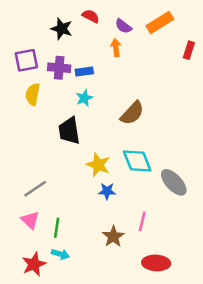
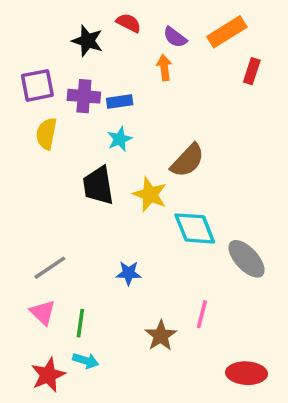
red rectangle: (189, 50) -> (252, 71), moved
yellow star: (98, 165) -> (150, 194), moved
blue star: (107, 191) -> (129, 273), moved
red ellipse: (156, 263) -> (247, 373), moved

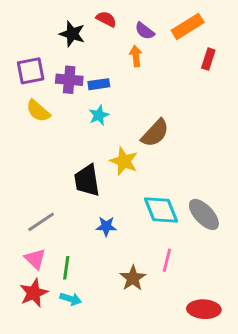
yellow semicircle: (46, 134) -> (38, 111), turned -60
black trapezoid: (98, 186) -> (87, 180), moved
cyan diamond: (195, 228) -> (161, 210), moved
red star: (48, 375) -> (34, 293), moved

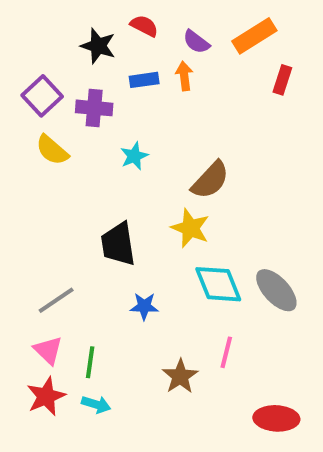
purple square: (31, 71) -> (42, 96), turned -32
blue rectangle: (99, 84) -> (144, 80), moved
yellow star: (124, 161) -> (190, 228), moved

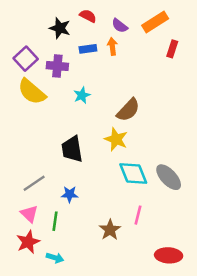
yellow semicircle: (52, 150) -> (32, 92), size x1.4
blue star: (144, 306) -> (70, 194), moved
cyan arrow: (96, 404) -> (55, 258), moved

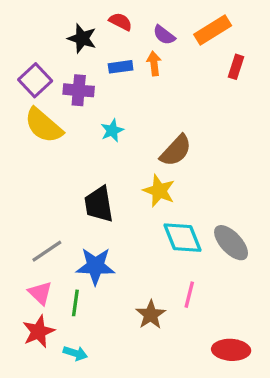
blue star: (70, 194) -> (95, 266), size x1.6

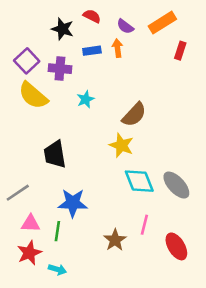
black trapezoid: (99, 204) -> (55, 154), moved
gray line: (47, 251) -> (18, 193), moved
pink triangle: (40, 293) -> (31, 223), turned -42
red ellipse: (231, 350) -> (176, 246), moved, turned 56

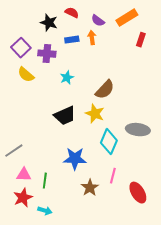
yellow semicircle: (33, 95) -> (26, 75), size x0.7
black trapezoid: (55, 154) -> (65, 116), moved, turned -105
cyan diamond: (139, 181) -> (109, 142), turned 45
gray ellipse: (176, 185) -> (138, 130), moved, turned -40
blue star: (73, 203) -> (75, 159), moved

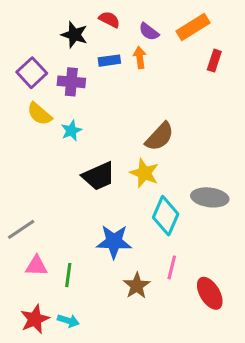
cyan star: (67, 78) -> (71, 131), moved
red star: (23, 198) -> (35, 319), moved

